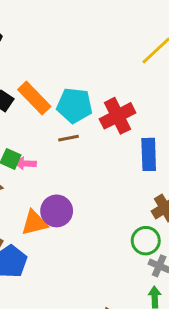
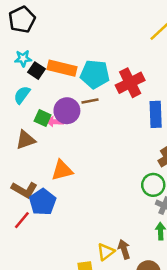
orange rectangle: (34, 98) -> (62, 68), turned -32
purple circle: (57, 211) -> (67, 111), moved

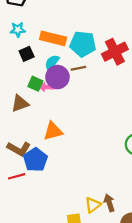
black square: (36, 71) -> (27, 54), moved, turned 32
cyan semicircle: (22, 95) -> (52, 63), moved
red line: (22, 220) -> (17, 176), turned 35

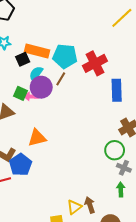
black square: (27, 54) -> (23, 59), moved
brown line: (78, 68) -> (61, 79), turned -48

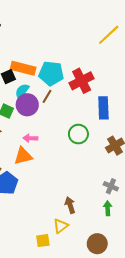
pink arrow: (31, 96) -> (30, 138), moved
green circle: (115, 150) -> (78, 134), moved
brown arrow: (90, 205) -> (70, 205), moved

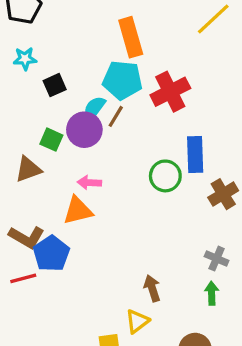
orange rectangle: (23, 68) -> (131, 37), moved, turned 60
cyan semicircle: (22, 91) -> (94, 108), moved
blue rectangle: (103, 108) -> (195, 154), moved

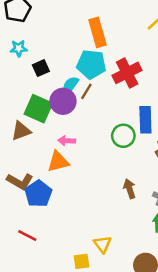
green square: (51, 140) -> (38, 109), size x1.6
red line: (23, 278) -> (27, 236), moved, turned 42
brown arrow: (152, 288) -> (129, 189), moved
yellow triangle: (137, 321) -> (102, 244), turned -30

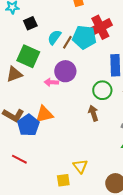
cyan pentagon: (91, 64) -> (84, 37), moved
purple circle: (63, 101) -> (65, 71), moved
green circle: (123, 136) -> (102, 90), moved
orange triangle: (58, 162) -> (44, 114), moved
brown arrow: (129, 189) -> (93, 113), moved

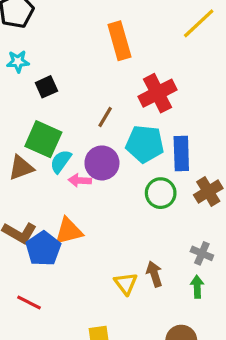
cyan semicircle: (54, 37) -> (61, 161), moved
cyan pentagon: (84, 37) -> (145, 144), moved
brown arrow: (93, 113) -> (154, 274), moved
yellow triangle: (80, 166) -> (126, 284), moved

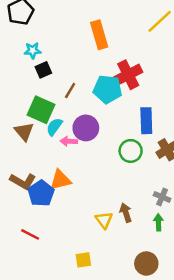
cyan star: (18, 61) -> (33, 50), moved
brown line: (105, 117) -> (70, 90), moved
cyan pentagon: (145, 144) -> (108, 89), moved
brown triangle: (21, 168) -> (24, 132), turned -50

